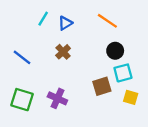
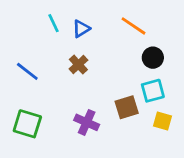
cyan line: (43, 19) -> (54, 23), turned -56
black circle: (115, 51) -> (153, 58), moved
purple cross: (57, 98) -> (87, 122), moved

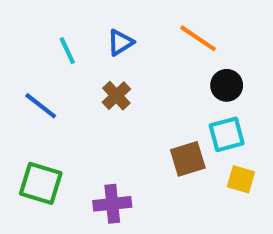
cyan line: (54, 23) -> (67, 51), moved
purple cross: (87, 122) -> (112, 204), moved, turned -30

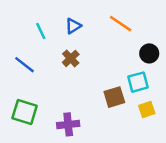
black circle: (227, 85) -> (149, 53), moved
yellow square: (241, 179) -> (147, 110), turned -35

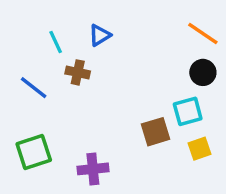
orange line: (121, 24) -> (203, 34), moved
brown cross: (71, 58) -> (78, 72), moved, turned -35
green square: (25, 112) -> (34, 152), turned -35

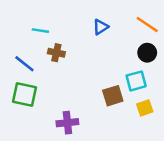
blue triangle: (100, 35) -> (101, 27), moved
cyan line: (56, 42) -> (40, 31), turned -56
green square: (34, 152) -> (24, 94), moved, turned 30

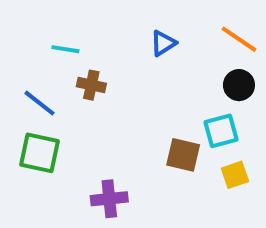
brown square: (113, 96) -> (183, 155), turned 30

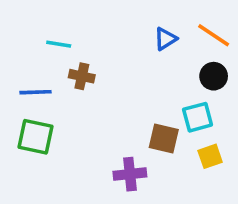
blue triangle: (163, 43) -> (166, 39), moved
blue line: (40, 103) -> (36, 92), turned -40
purple cross: (109, 199) -> (130, 174), moved

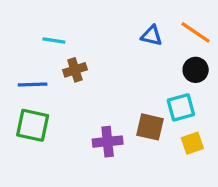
blue triangle: (166, 39) -> (152, 36), turned 45
brown cross: (82, 76) -> (75, 70), turned -30
purple cross: (130, 174) -> (108, 142), moved

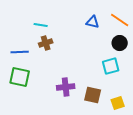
cyan line: (54, 41) -> (41, 25), moved
brown square: (150, 127) -> (93, 95), moved
yellow square: (192, 143) -> (118, 103), moved

